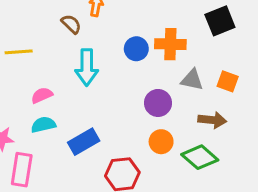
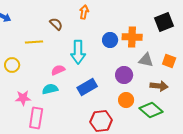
brown semicircle: (71, 24) -> (56, 24), moved
pink semicircle: (42, 95) -> (58, 70), moved
blue rectangle: (84, 142) -> (87, 87), moved

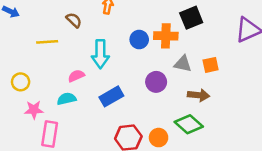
black square: (164, 22) -> (191, 18), moved
orange square: (169, 61) -> (211, 65), turned -32
yellow circle: (12, 65) -> (21, 82), moved
orange circle: (126, 100) -> (159, 138), moved

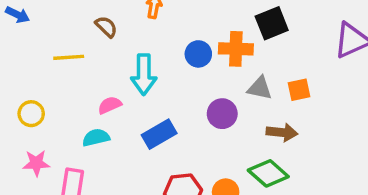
pink star: (34, 110) -> (36, 163), moved

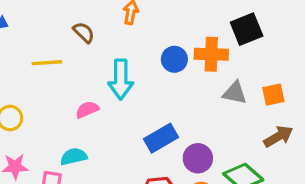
purple circle: (222, 114) -> (198, 158), moved
brown arrow: (282, 132) -> (278, 136), moved, turned -36
blue rectangle: (159, 134) -> (161, 138), moved
cyan semicircle: (96, 138) -> (74, 157), moved

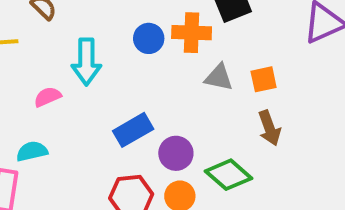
brown arrow: (278, 136) -> (269, 128), turned 100

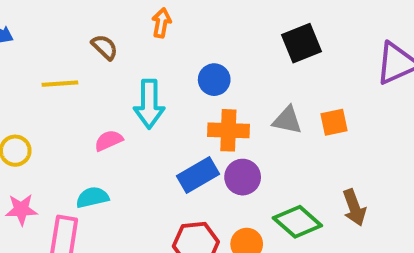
orange cross: (192, 33) -> (228, 130), moved
brown arrow: (269, 128) -> (354, 208), moved
purple circle: (176, 153) -> (243, 177), moved

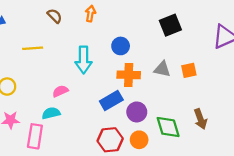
brown semicircle: (105, 47) -> (55, 16), moved
pink semicircle: (109, 141) -> (60, 91), moved
purple circle: (243, 177) -> (137, 112), moved
green diamond: (297, 222) -> (168, 127), turned 32

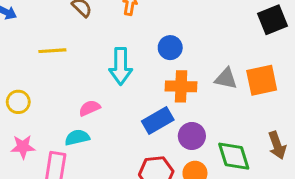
black square: (170, 25) -> (272, 20), moved
orange square: (189, 70) -> (262, 80), size x1.5

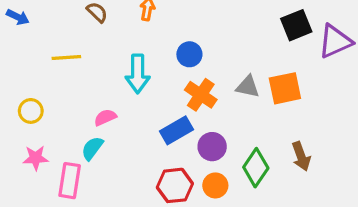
orange cross: (181, 86) -> (201, 95), turned 32
cyan semicircle: (77, 138) -> (92, 148), turned -40
green diamond: (234, 156) -> (256, 168), turned 51

